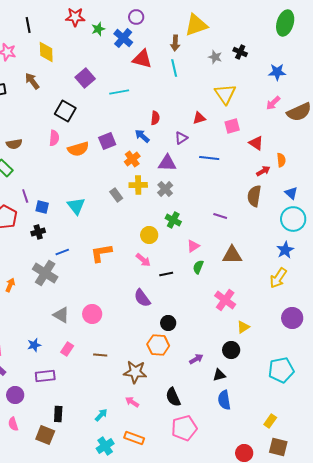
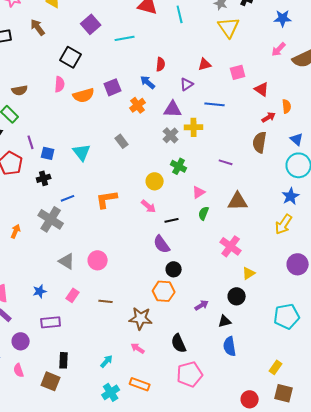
yellow triangle: (225, 94) -> (229, 27), moved
yellow cross: (138, 185) -> (194, 127), moved
purple semicircle: (142, 298) -> (162, 244), moved

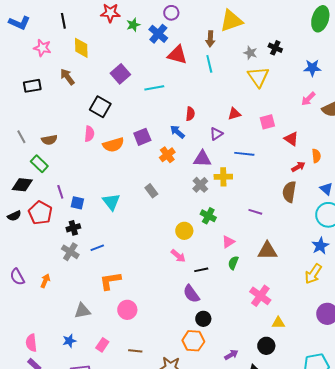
orange L-shape: (107, 199) -> (110, 281), moved
gray cross: (51, 219) -> (70, 252), moved, size x0.7
gray triangle: (67, 261) -> (82, 311), moved, turned -42
yellow triangle: (249, 273) -> (278, 323), turned 32

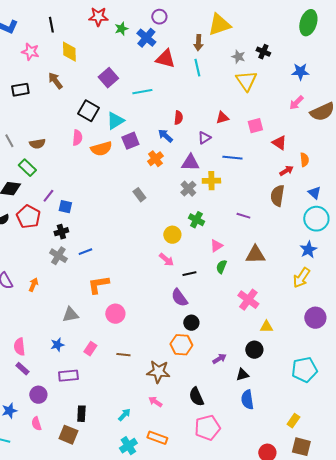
purple line: (60, 192) -> (48, 196), turned 56
cyan triangle: (111, 202) -> (115, 121), moved, turned 36

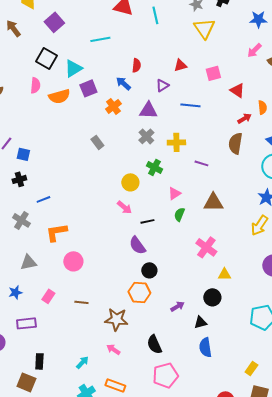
purple square: (108, 78) -> (54, 22), moved
yellow cross: (211, 181) -> (176, 142), moved
gray cross: (58, 256) -> (21, 220), moved

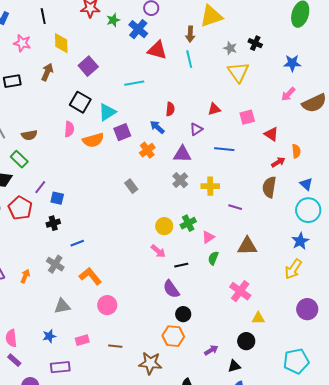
brown arrow: (13, 28) -> (47, 72), turned 60
green cross: (154, 167) -> (188, 223), moved, turned 35
orange L-shape: (56, 232) -> (90, 276), turned 60
pink rectangle: (48, 296) -> (82, 340), turned 40

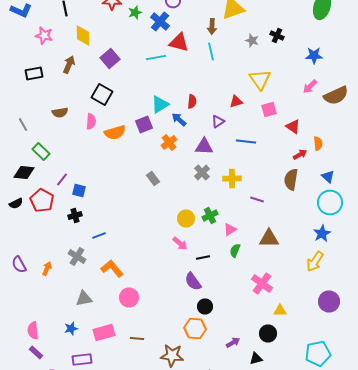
yellow triangle: (238, 72) -> (260, 80), moved
cyan line: (134, 83) -> (156, 58), moved
cyan triangle: (107, 112) -> (160, 104), moved
brown semicircle: (29, 135) -> (60, 112), moved
pink rectangle: (82, 340) -> (104, 332), size x1.5

